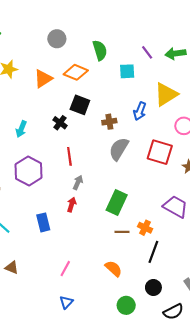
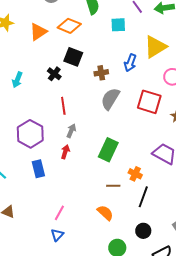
purple hexagon: (29, 171) -> (30, 134), moved
brown line: (122, 232) -> (113, 186), moved
blue triangle: (66, 302) -> (57, 235), moved

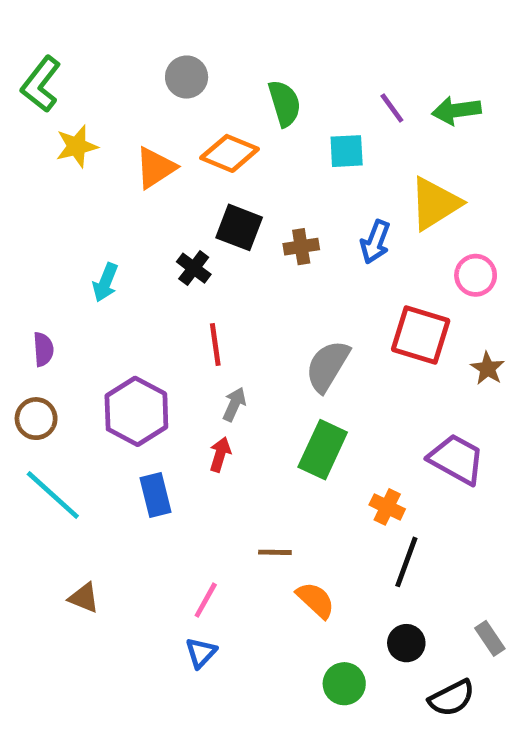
brown cross: (101, 73) -> (301, 247), moved
gray semicircle: (110, 99) -> (327, 366), moved
brown line: (113, 186) -> (275, 552), moved

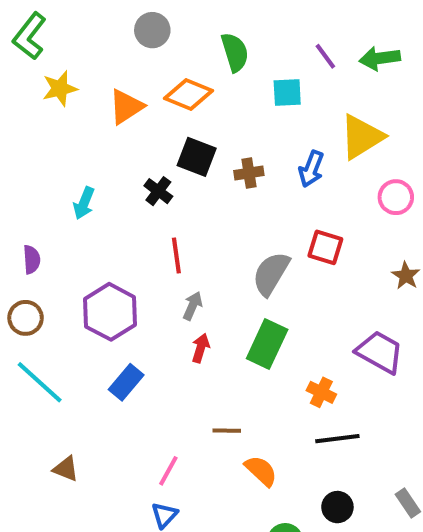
red square: (421, 335) -> (325, 247), moved, size x0.7
red arrow: (220, 454) -> (201, 348), moved
blue rectangle: (156, 495) -> (126, 382), turned 54
black line: (406, 562) -> (337, 439), turned 63

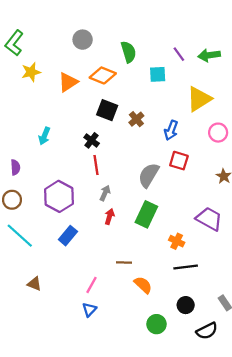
blue arrow: (311, 169) -> (171, 130), moved
brown cross: (249, 173) -> (136, 119), turned -32
black cross: (158, 191) -> (92, 140), moved

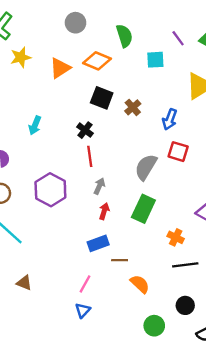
blue rectangle: (68, 236) -> (98, 243), moved, turned 30

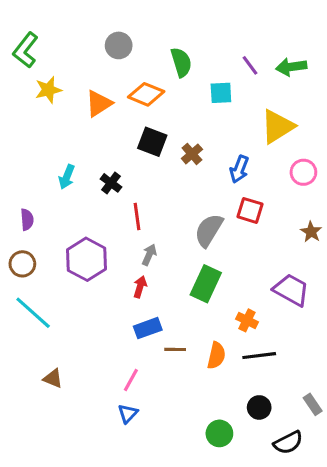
black cross: (85, 130) -> (111, 183), moved
red arrow: (104, 211) -> (140, 287), moved
orange semicircle: (140, 284) -> (216, 356), moved, turned 60

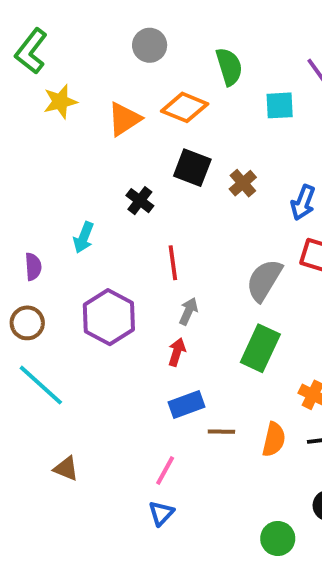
cyan arrow: (67, 177) -> (84, 237), moved
black cross: (111, 183) -> (140, 201), moved

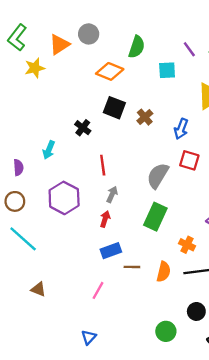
green semicircle: (229, 67) -> (137, 47), turned 35
orange triangle: (124, 119) -> (59, 45), moved
blue triangle: (161, 513) -> (89, 337), moved

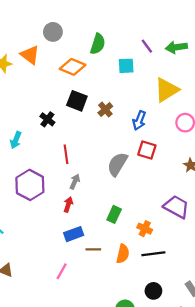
orange triangle: (59, 45) -> (30, 55), moved, turned -50
green rectangle: (155, 217) -> (114, 214), moved, size x0.7

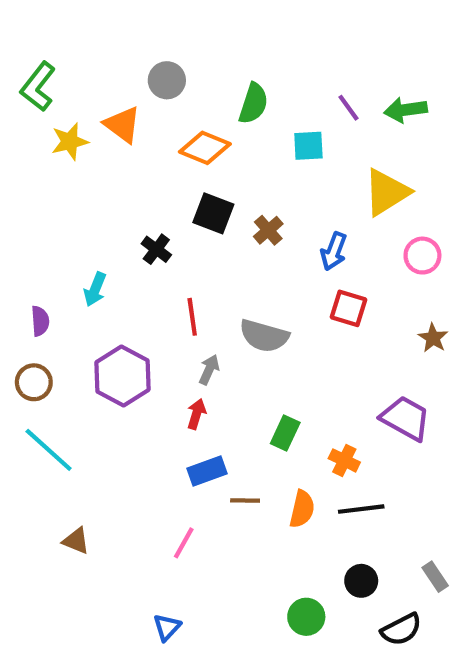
gray semicircle: (117, 164) -> (264, 336), moved, turned -105

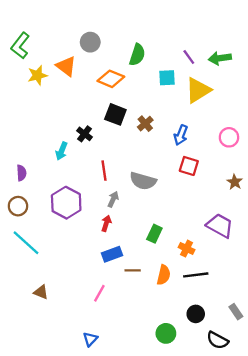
yellow triangle: (387, 192) -> (198, 90), moved
cyan arrow: (95, 289) -> (62, 151), moved
black semicircle: (401, 629) -> (218, 340), turned 55

